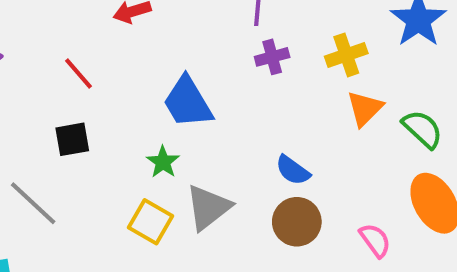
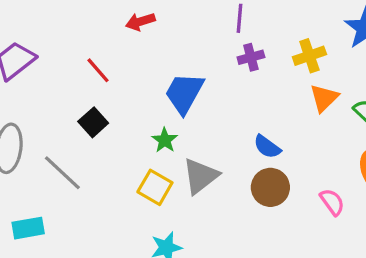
blue trapezoid: (188, 102) -> (184, 93), turned 60
black square: (72, 139) -> (93, 122), turned -32

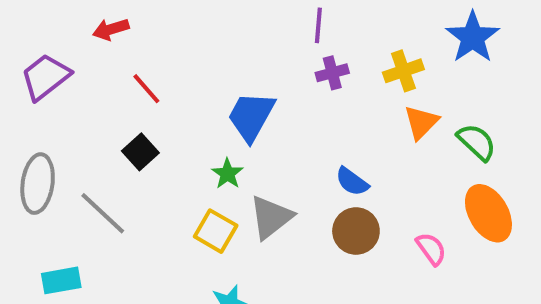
red arrow: (140, 22) -> (111, 29), moved

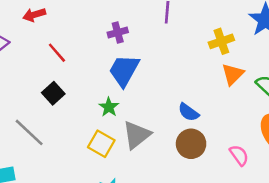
purple cross: (332, 73) -> (118, 32), moved

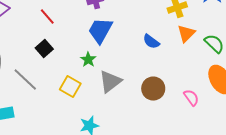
blue semicircle: (189, 112) -> (151, 42), moved
yellow square: (101, 144) -> (70, 86), moved

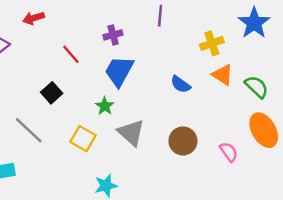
red line: (47, 16) -> (71, 54), moved
orange triangle: (186, 34) -> (223, 75), turned -42
gray triangle: (110, 82) -> (131, 133), turned -40

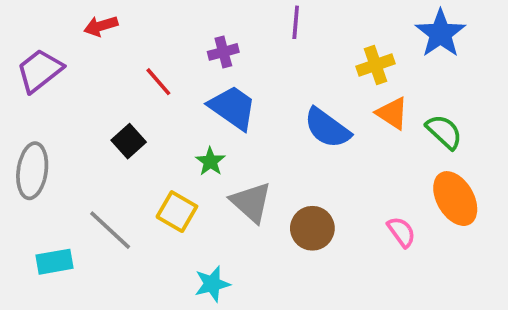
blue trapezoid: (119, 71) -> (233, 108), turned 96
blue semicircle: (181, 84) -> (327, 128), size x1.5
gray line: (29, 130) -> (110, 230), moved
brown circle: (183, 141) -> (312, 228), moved

